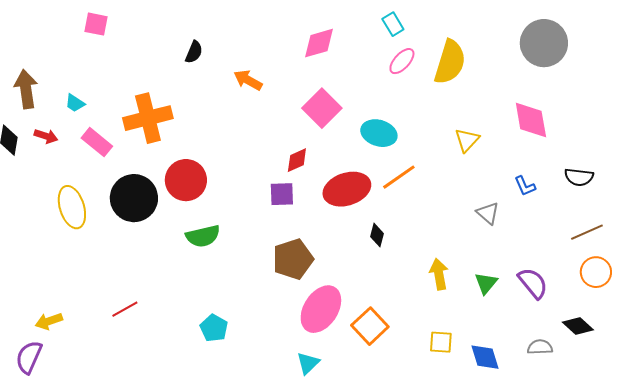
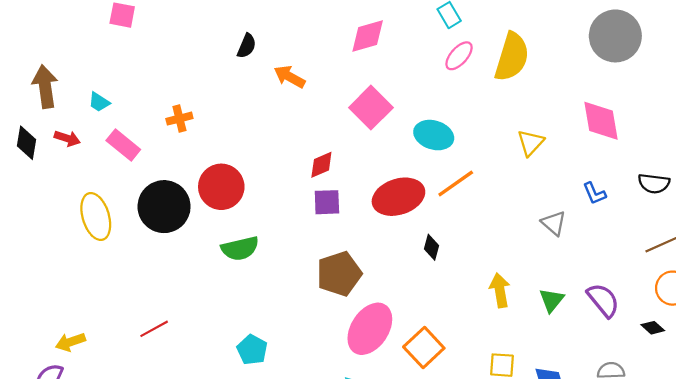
black semicircle: (194, 52) -> (247, 46), moved
orange cross: (148, 118) -> (179, 119), size x0.5
red diamond: (297, 160) -> (321, 165), moved
black diamond: (578, 326) -> (653, 328), moved, size x0.7

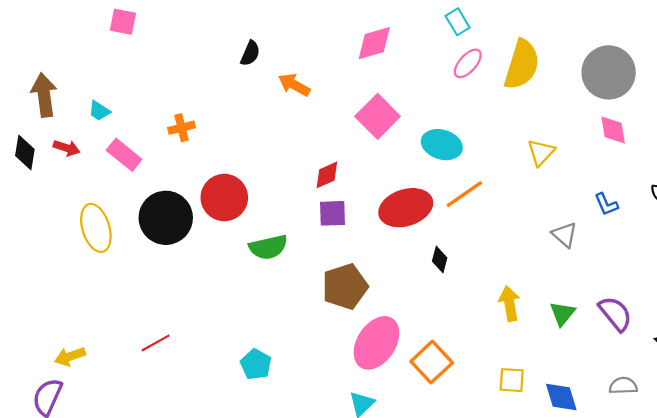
gray circle: (615, 36) -> (609, 72), moved
pink diamond: (601, 121) -> (613, 130), size x0.7
green semicircle: (240, 248) -> (268, 247), moved

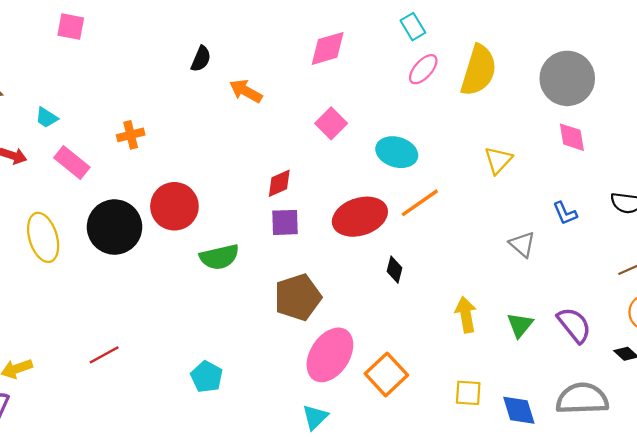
pink square: (378, 116) -> (331, 123), size x0.7
gray semicircle: (623, 386) -> (582, 399), size x1.8

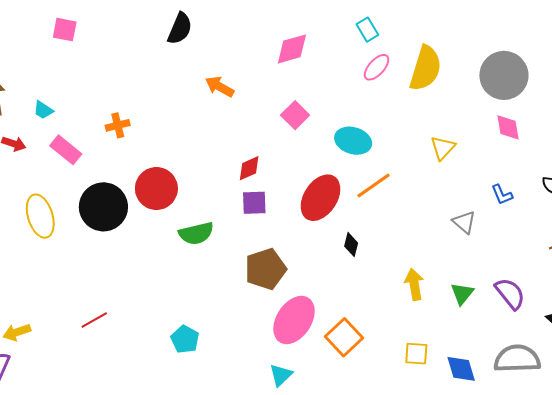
black semicircle: (201, 59) -> (180, 29), moved, size x1.4
red ellipse: (360, 217) -> (320, 198), turned -39

